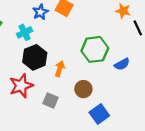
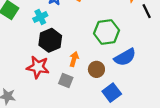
blue semicircle: (122, 64) -> (125, 57), moved, size x1.5
orange arrow: (60, 69) -> (74, 59), moved
red star: (21, 86) -> (38, 67), turned 30

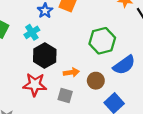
orange arrow: (74, 59) -> (71, 72), turned 72

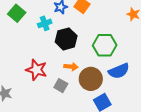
black hexagon: (45, 55) -> (66, 39), moved
brown circle: (96, 81) -> (91, 79), size x1.5

